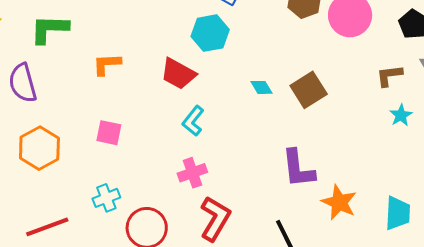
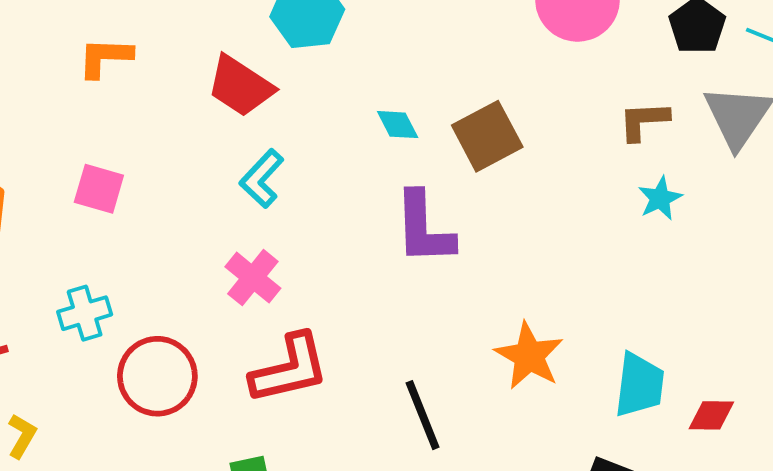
purple L-shape: (298, 169) -> (424, 228), moved
pink cross: (192, 173) -> (253, 278), turned -36
red L-shape: (215, 219) -> (290, 369), turned 42

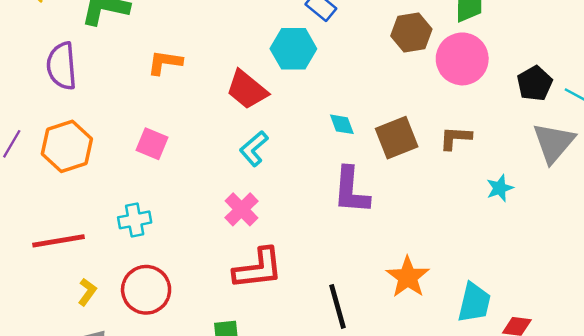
brown L-shape: (644, 121) -> (455, 138), moved
red circle: (157, 376) -> (146, 290), moved

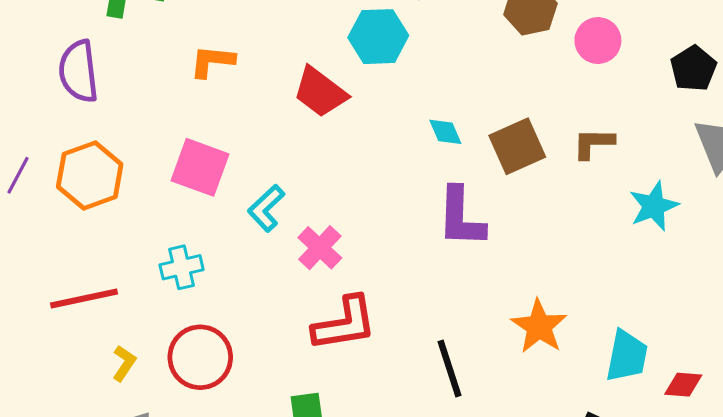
pink circle: (462, 59) -> (598, 41), size x0.7
pink square: (152, 144) -> (200, 167), size x1.4
cyan L-shape: (254, 149) -> (266, 208), moved
cyan star: (500, 188) -> (654, 206), size x1.4

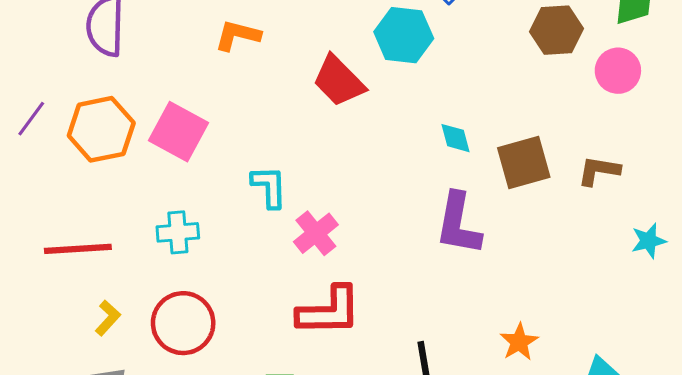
pink square: (200, 167) -> (178, 132), moved
cyan star: (654, 206) -> (649, 241), size x0.7
cyan L-shape: (266, 208) -> (269, 187), turned 123
orange star: (539, 326) -> (519, 342), size x0.7

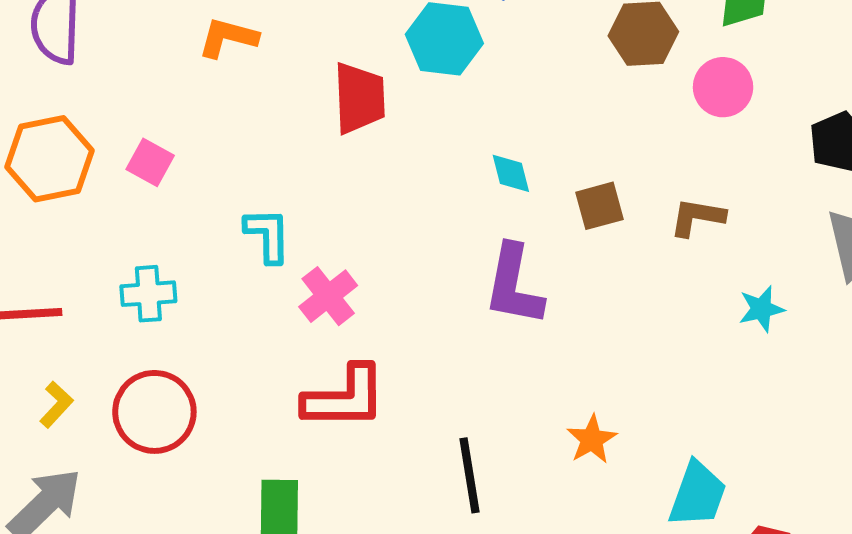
red trapezoid: (339, 81) -> (359, 98), turned -138
pink square: (178, 132) -> (150, 162), size x0.6
brown square: (524, 162) -> (600, 206), size x0.7

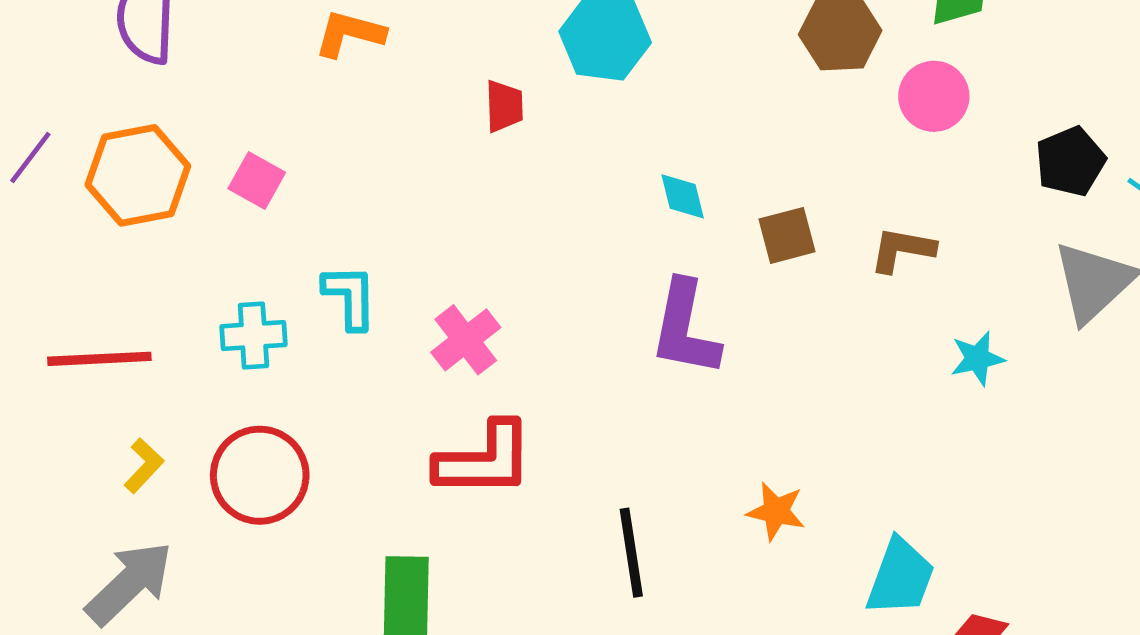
red trapezoid: (359, 98) -> (504, 106), size x0.6
cyan L-shape: (268, 235) -> (350, 297), moved
orange star: (592, 439) -> (776, 511), turned -30

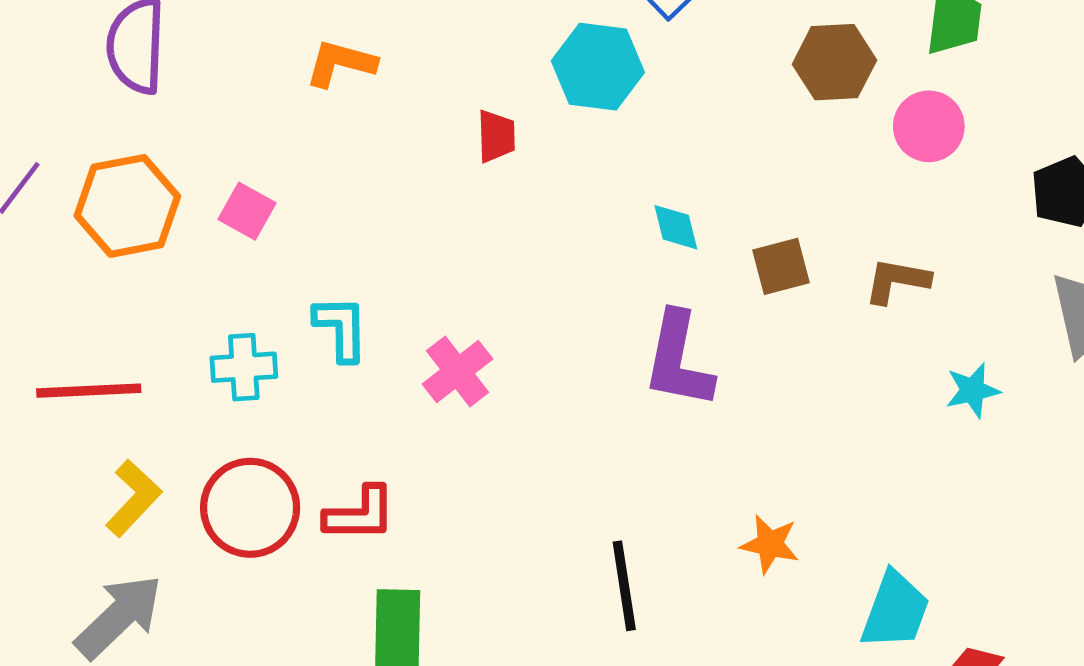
red L-shape: (484, 460) -> (360, 514), moved, size x0.7
yellow L-shape: (144, 466) -> (133, 498), size x1.4

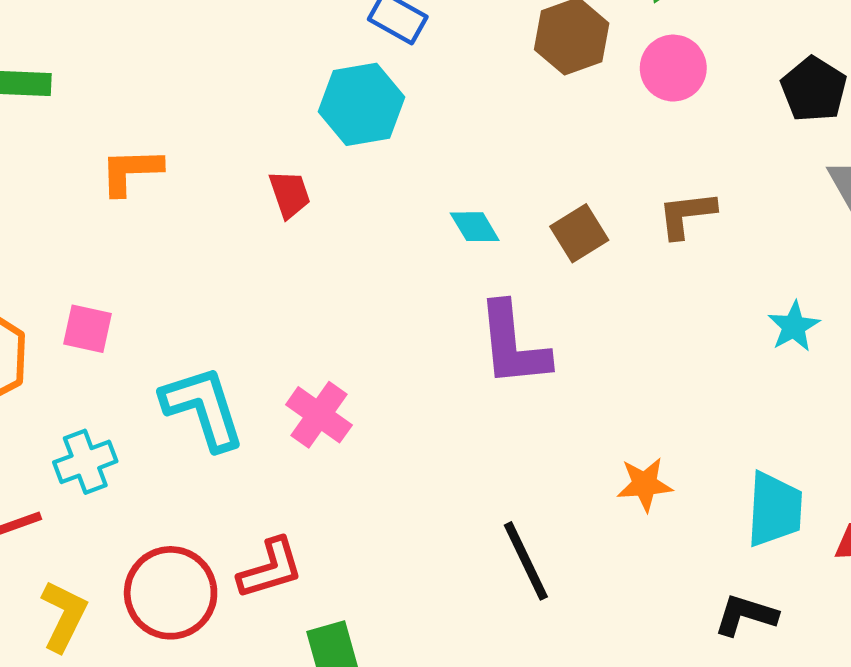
cyan L-shape: (341, 328) -> (203, 408), size x1.4
cyan cross: (244, 367) -> (85, 462), moved
cyan star: (973, 390) -> (794, 326), moved

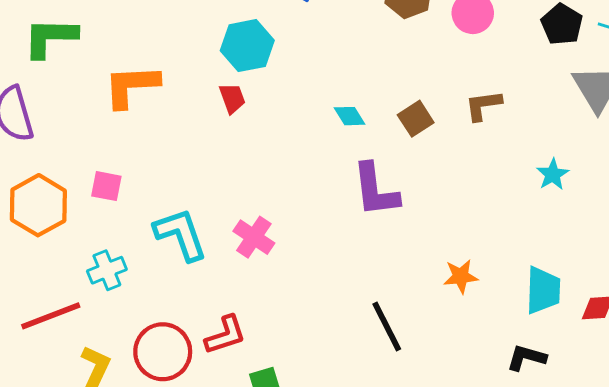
cyan hexagon: (361, 104) -> (247, 46), moved
orange L-shape: (131, 171) -> (132, 86), size x1.4

